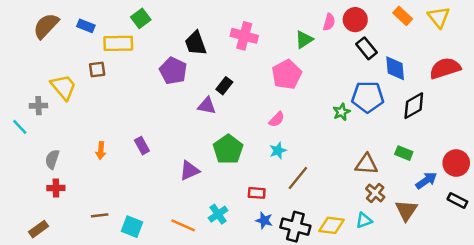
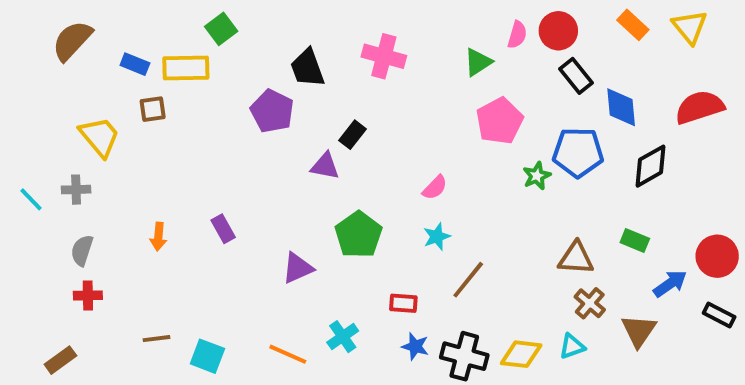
blue rectangle: (86, 26) -> (135, 64), moved
pink pentagon: (287, 74) -> (500, 121), moved
gray cross: (38, 106) -> (76, 190), moved

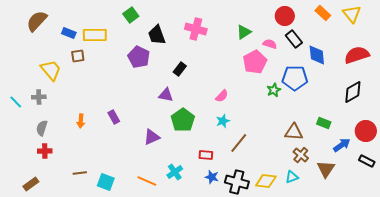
green square: (221, 29) -> (131, 15), moved
pink semicircle: (517, 35) -> (270, 44), moved, turned -88
purple triangle: (325, 166) -> (166, 95), moved
black diamond: (650, 166) -> (353, 92), moved

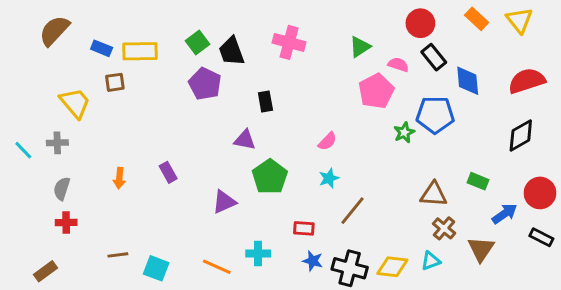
green square: (131, 15) -> (198, 42), moved
black rectangle: (180, 69) -> (265, 101), turned -48
cyan cross: (175, 172) -> (258, 253), turned 35

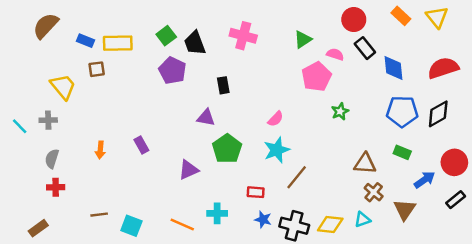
blue pentagon: (435, 115) -> (402, 111), moved
cyan star: (329, 178) -> (277, 150), size x1.5
black rectangle: (541, 237) -> (456, 200), turned -66

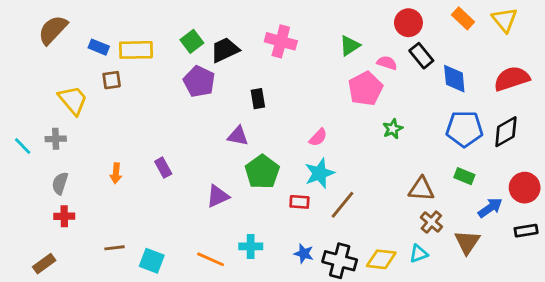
black trapezoid: (195, 43) -> (225, 50), turned 85
red rectangle: (256, 192) -> (299, 202), moved
black rectangle: (456, 200) -> (526, 231), turned 30

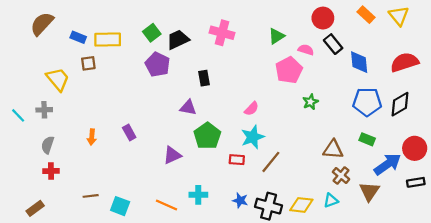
blue arrow: (490, 208) -> (387, 164), size x1.4

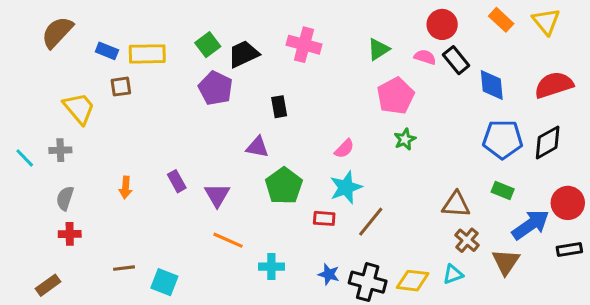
pink semicircle: (306, 50) -> (425, 57), moved
green star: (310, 102) -> (405, 139), moved
purple triangle: (172, 155) -> (217, 195), moved, turned -36
orange line: (167, 205) -> (228, 240), moved

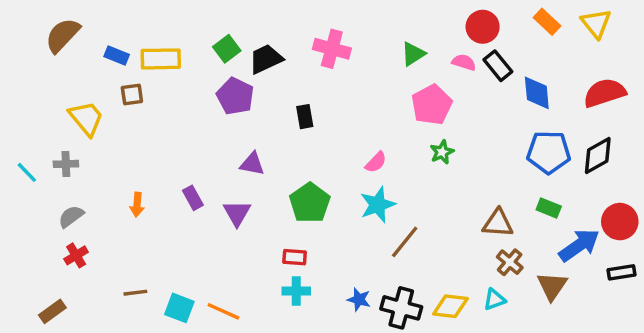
purple triangle: (257, 147) -> (252, 164), moved
gray semicircle: (65, 198) -> (71, 216), turned 35
red rectangle: (324, 218) -> (295, 257), moved
red cross: (70, 234) -> (76, 255), turned -30
orange line: (228, 240) -> (223, 311), moved

